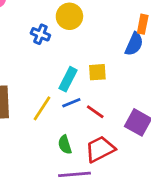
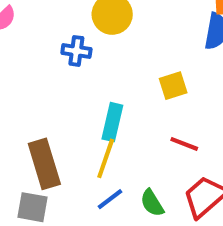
cyan rectangle: (68, 79) -> (112, 122), moved
blue line: (71, 103) -> (110, 199), moved

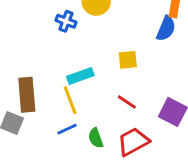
cyan rectangle: (112, 122) -> (80, 76), turned 45
yellow line: (106, 158) -> (70, 100), turned -52

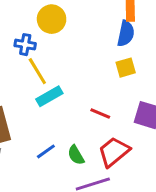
yellow square: (128, 60) -> (126, 68), moved
yellow line: (70, 100) -> (37, 71), moved

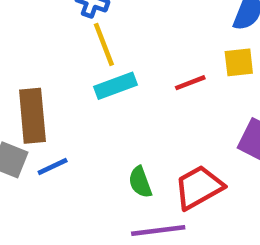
red line: (100, 114) -> (190, 83), moved, turned -54
blue line: (46, 151) -> (53, 166), moved

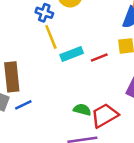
cyan rectangle: (115, 86) -> (72, 54), moved
green semicircle: (140, 182) -> (82, 110), moved, turned 126

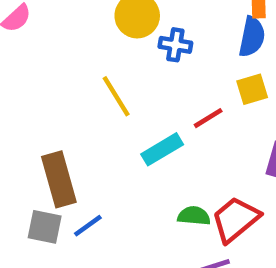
blue cross: (44, 13) -> (175, 45), moved
cyan rectangle: (72, 54) -> (162, 149), moved

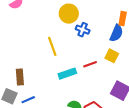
yellow square: (252, 89) -> (112, 56), turned 32
brown rectangle: (59, 179) -> (20, 77), size x0.7

